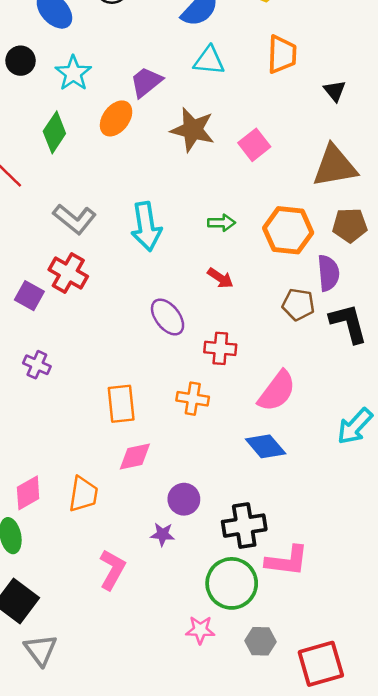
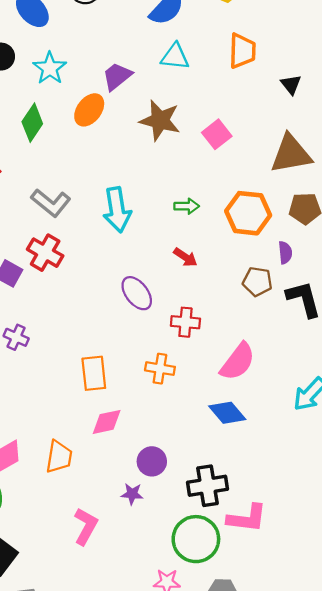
purple semicircle: (328, 273) -> (285, 253), size x0.7

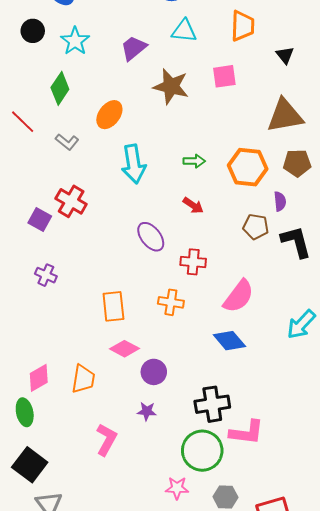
orange ellipse: (89, 110) -> (109, 115), moved
pink square: (217, 134) -> (224, 76), moved, turned 30
gray L-shape: (51, 203) -> (67, 142), moved, size x0.7
pink diamond: (107, 422) -> (125, 349), turned 40
purple circle: (152, 461) -> (154, 372), moved

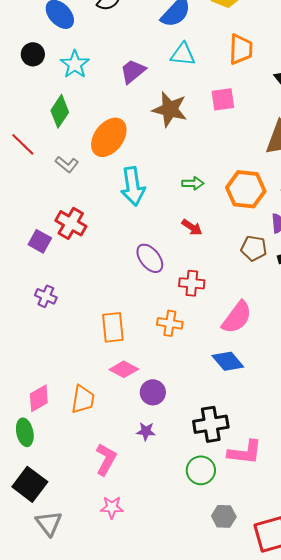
orange ellipse: (109, 115) -> (109, 137), size x1.4
green circle: (202, 451) -> (201, 470), size x0.7
pink star: (177, 488) -> (112, 507), moved

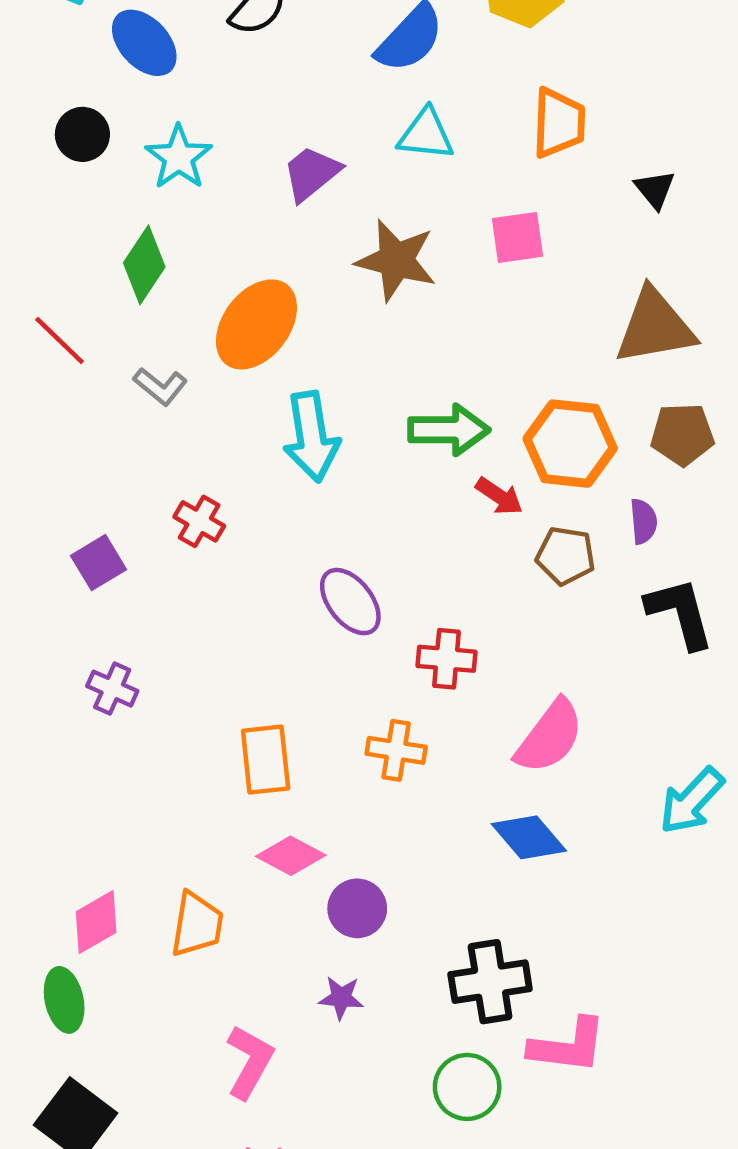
green arrow: (193, 183) -> (449, 430), size x1.6
red cross: (71, 223) -> (199, 521), moved, size x0.7
red arrow: (192, 227) -> (499, 496), moved
purple square: (40, 241) -> (98, 563), turned 30
brown pentagon: (254, 248) -> (566, 556), moved

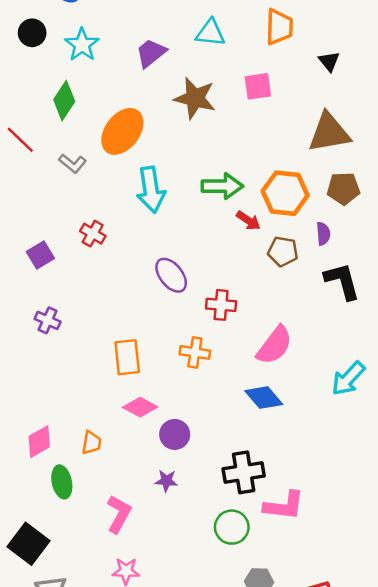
orange trapezoid: (197, 924) -> (92, 443), size x0.7
green ellipse: (64, 1000) -> (62, 482), moved

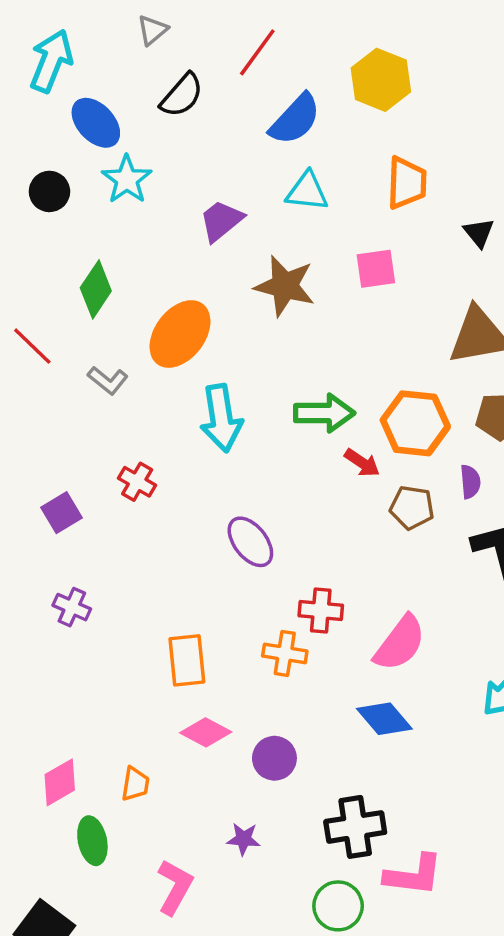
cyan star: (82, 45) -> (127, 179), moved
red cross: (221, 305) -> (321, 611), moved
purple circle: (175, 434) -> (274, 758), moved

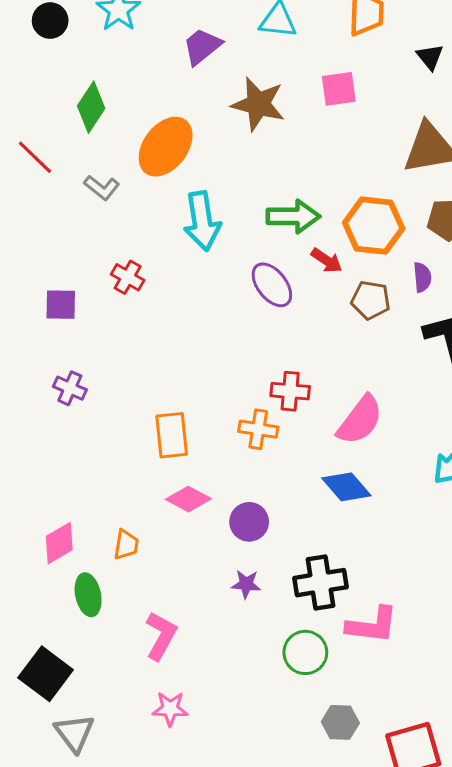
purple square: (61, 513) -> (61, 305), turned 32
purple ellipse: (250, 542) -> (272, 285), moved
purple star: (244, 839) -> (246, 584), moved

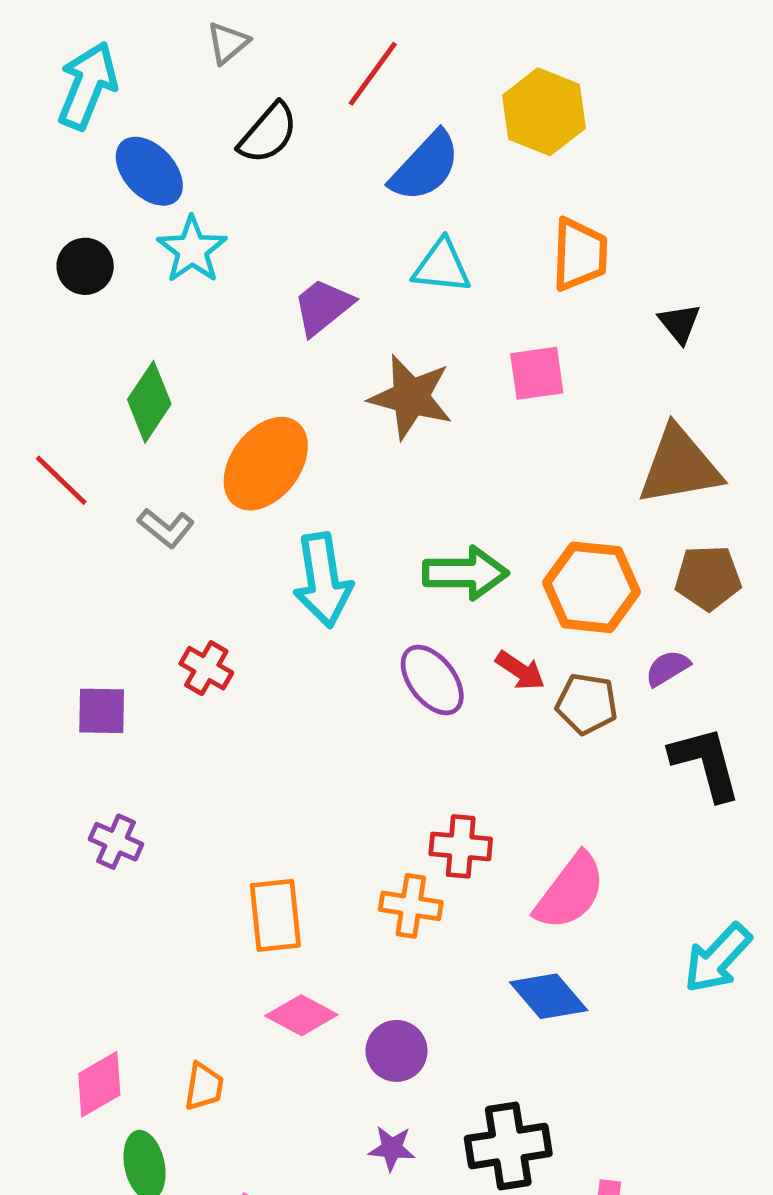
red arrow: (327, 261) -> (520, 670), moved
purple semicircle: (422, 277) -> (668, 668), turned -116

